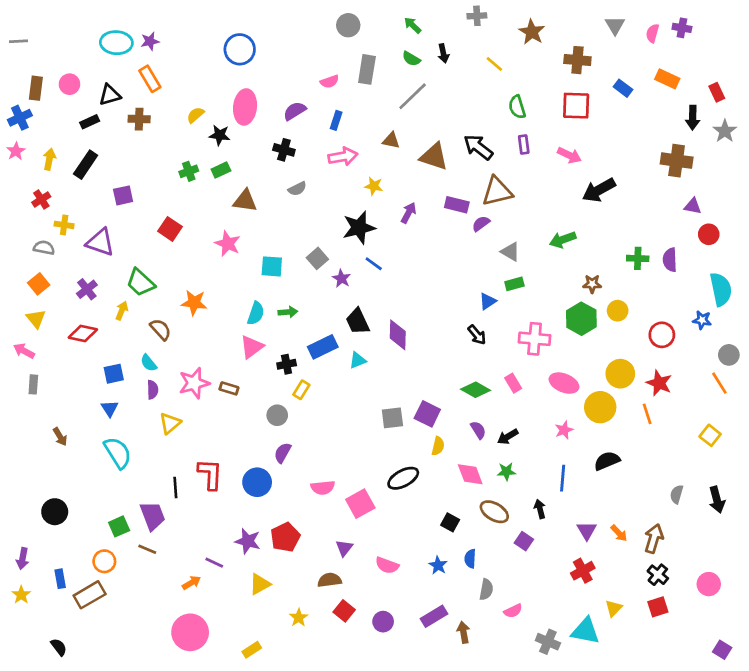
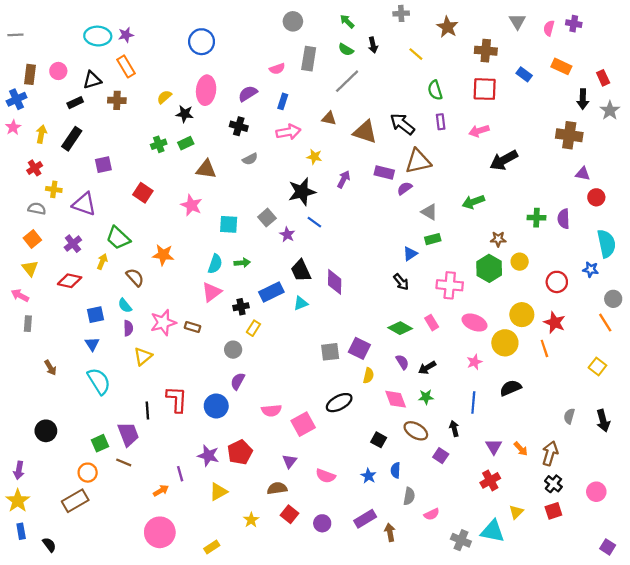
pink arrow: (569, 155) -> (479, 131), turned 138
purple line: (214, 563) -> (180, 474), turned 49
blue rectangle: (60, 579) -> (21, 531), moved
yellow star: (21, 595) -> (18, 501), size x1.5

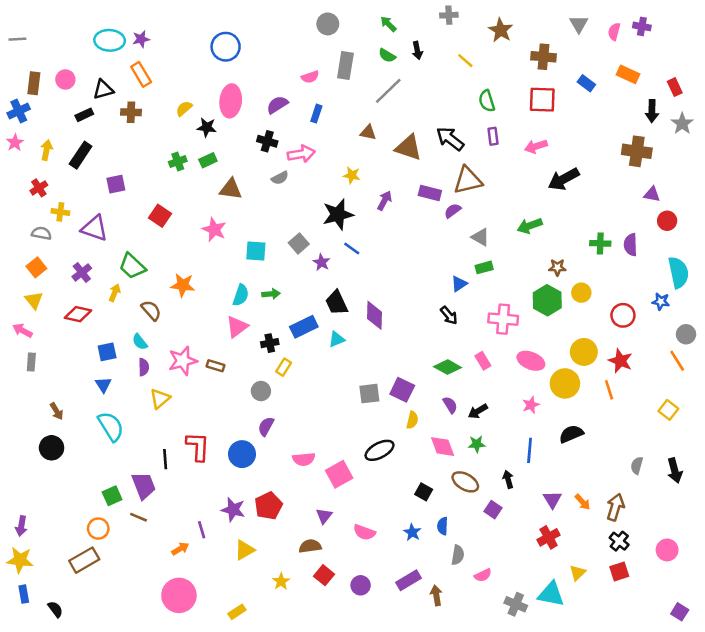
pink arrow: (288, 132) -> (301, 154), moved
black circle: (46, 431) -> (52, 448), moved
yellow star: (18, 501) -> (20, 560), turned -30

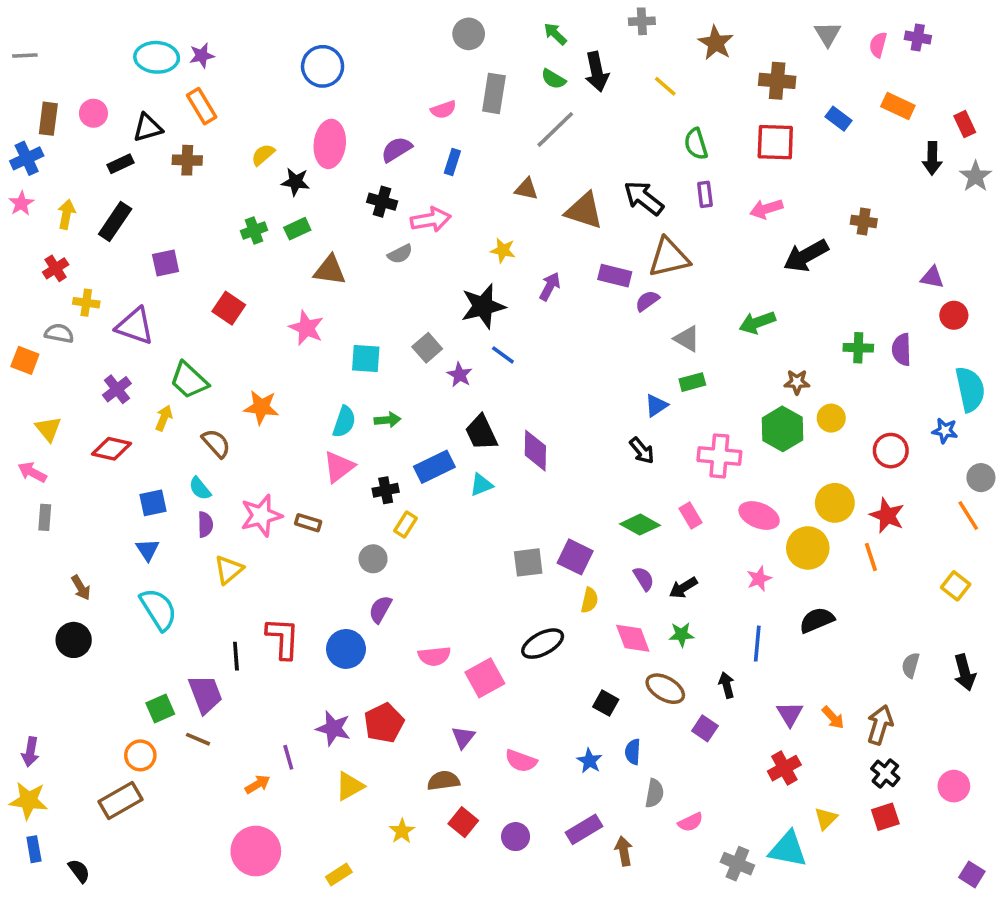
black arrow: (417, 50) -> (597, 72), size x1.5
brown cross: (637, 151) -> (864, 221), moved, size x0.6
orange square: (36, 267) -> (25, 360), moved, turned -30

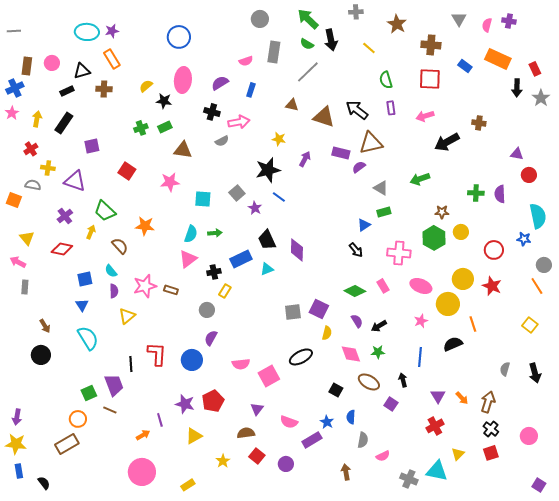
green arrow: (555, 34) -> (308, 19), size x1.6
orange rectangle: (898, 106) -> (498, 59), size x1.4
pink star: (306, 328) -> (170, 182), turned -30
orange line: (871, 557) -> (473, 324), moved
purple rectangle: (584, 829) -> (312, 440), moved

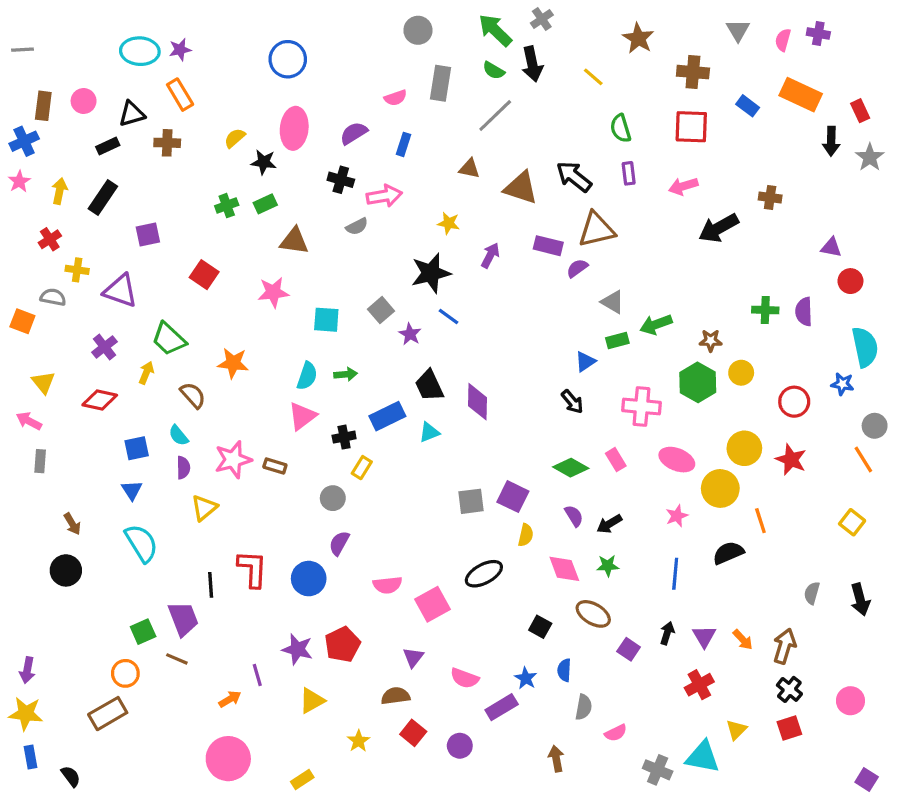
gray cross: (356, 12) -> (542, 19), moved, turned -32
green arrow: (420, 179) -> (656, 324), moved
black arrow: (403, 380) -> (667, 633), moved, turned 32

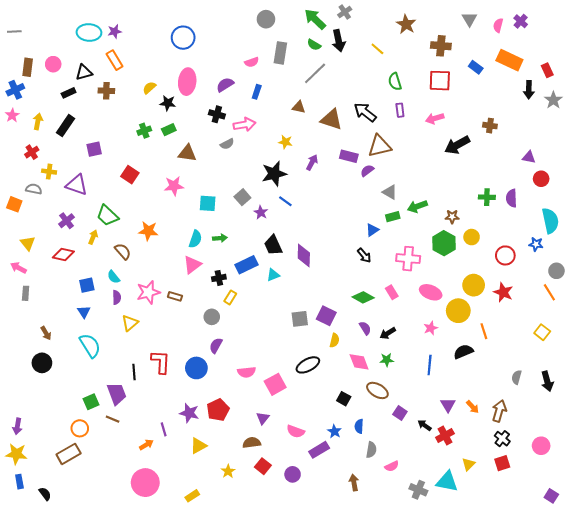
purple cross: (818, 33) -> (521, 21), turned 32
black arrow: (667, 633) -> (425, 425), moved, turned -72

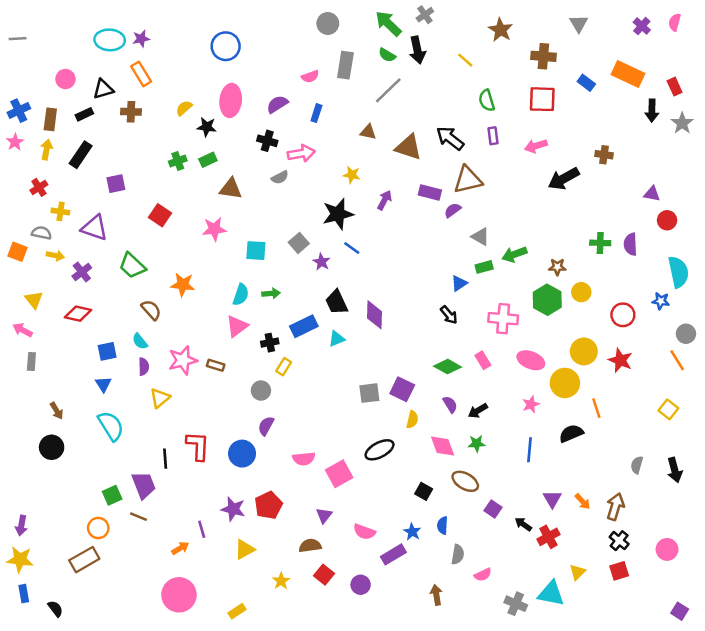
pink semicircle: (498, 25) -> (675, 22), moved
brown rectangle: (28, 67) -> (50, 119), moved
yellow arrow: (93, 237) -> (55, 256), moved, turned 80

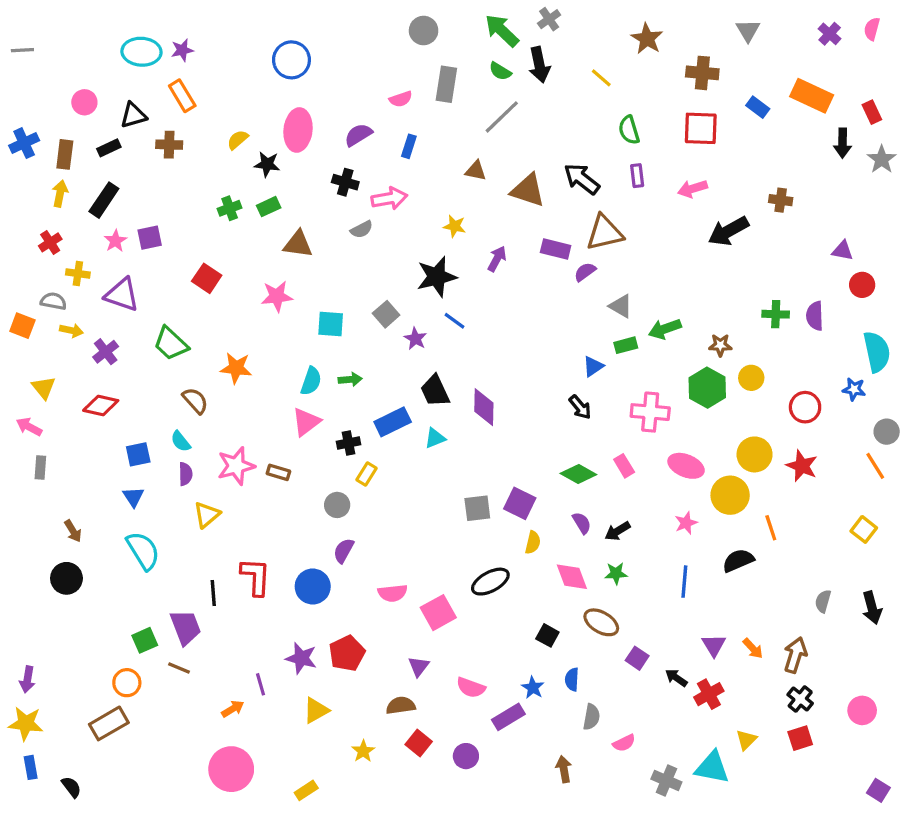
pink star: (15, 142) -> (115, 241), moved

